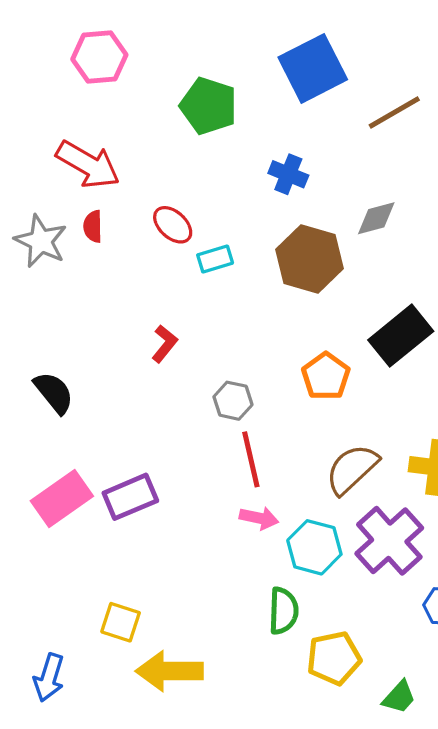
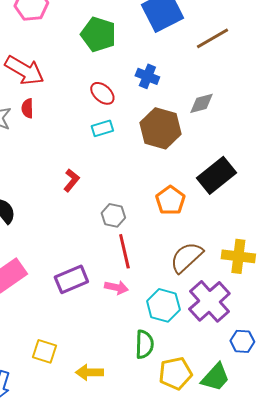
red ellipse: (173, 225) -> (102, 93), moved
purple rectangle: (130, 497) -> (71, 279), moved
pink arrow: (259, 518) -> (116, 287), moved
yellow arrow: (169, 671) -> (89, 372), moved, size x0.7
green trapezoid: (399, 697) -> (215, 377), moved, size x1.4

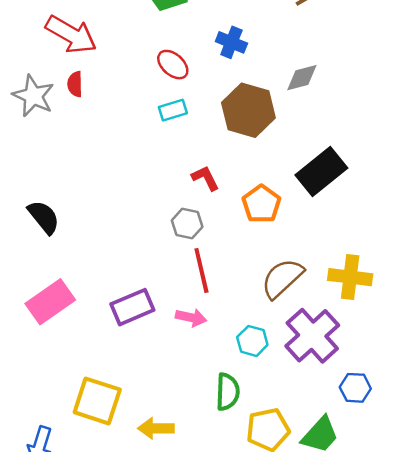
red L-shape: (71, 180) -> (205, 178), moved, turned -65
cyan hexagon: (163, 305) -> (252, 341), size x0.7
yellow square: (44, 351) -> (97, 401), size x1.5

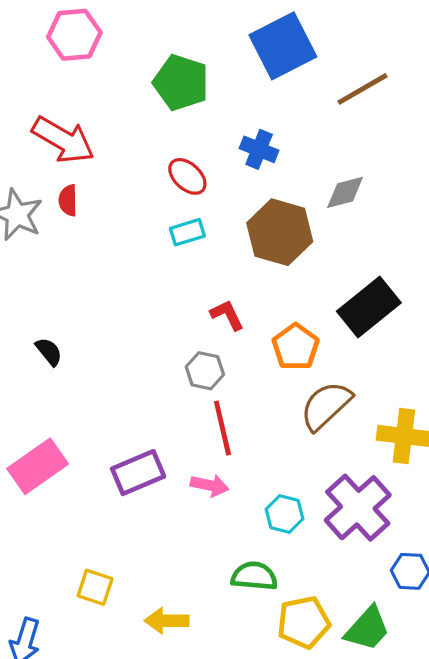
black semicircle: (44, 217) -> (49, 352), moved, size x0.7
brown semicircle: (282, 278) -> (326, 406), moved
green semicircle: (228, 392) -> (254, 576), turned -87
yellow square: (97, 401) -> (95, 587), size x0.6

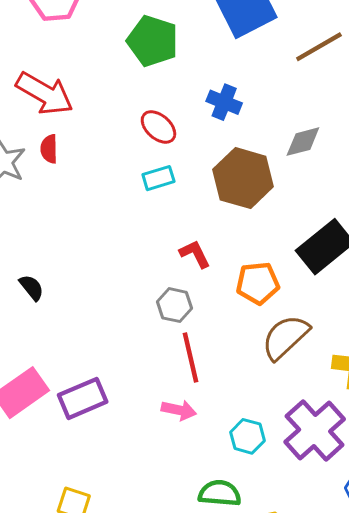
orange pentagon: (296, 347) -> (258, 283), turned 30
purple rectangle: (138, 473) -> (83, 398), moved

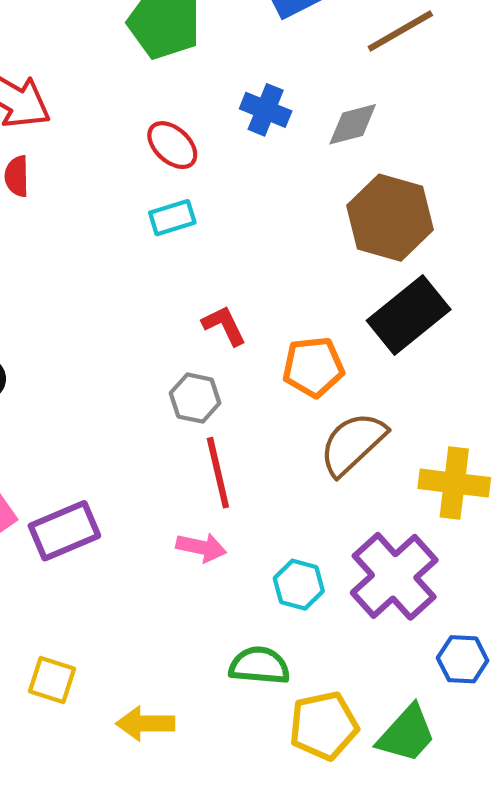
gray diamond: (303, 142) -> (353, 124), moved
brown hexagon: (243, 178) -> (390, 218), moved

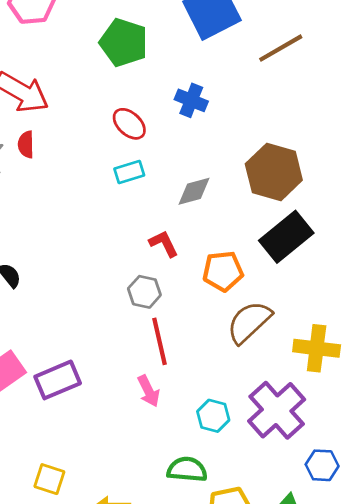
gray diamond: (353, 124) -> (194, 191), moved
pink arrow: (201, 547) -> (149, 391), turned 52

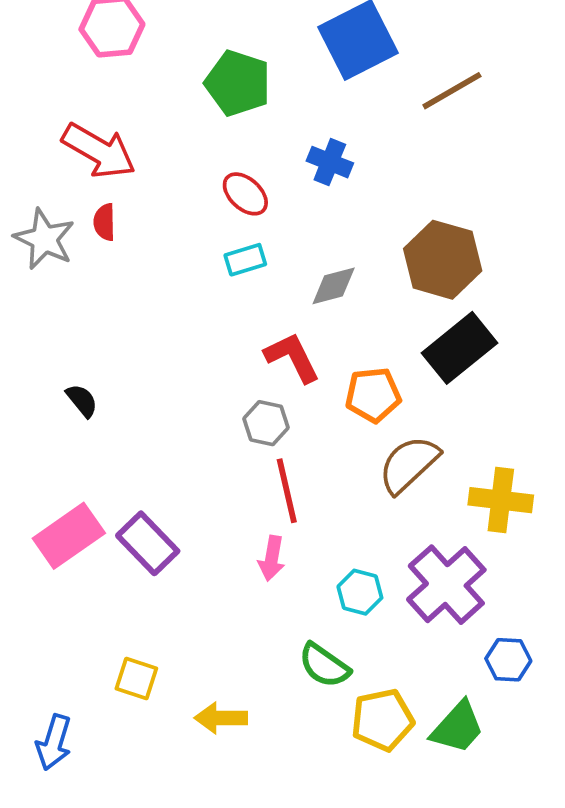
red L-shape: (164, 244) -> (292, 357), size x1.4
purple rectangle: (58, 380) -> (148, 543), turned 69
pink arrow: (149, 391) -> (272, 558), turned 36
green semicircle: (187, 469) -> (324, 665), turned -150

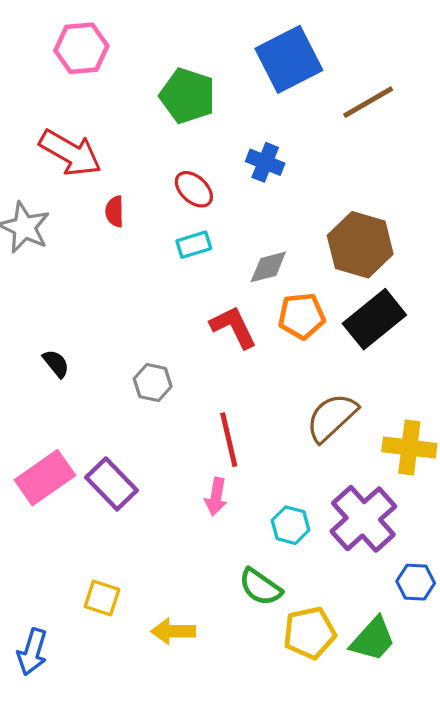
red semicircle: (104, 222) -> (115, 211), moved
orange pentagon: (373, 395) -> (302, 316), moved
gray hexagon: (266, 423) -> (153, 383), moved

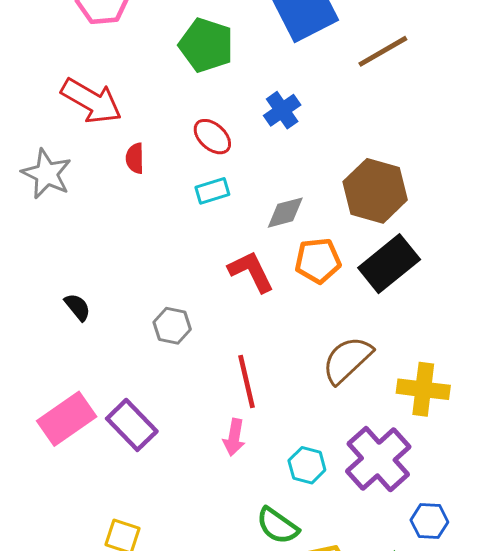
blue cross: (265, 162) -> (282, 110), turned 33

